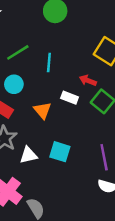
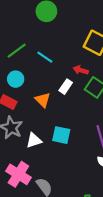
cyan line: (49, 62) -> (45, 57), turned -56
white rectangle: (70, 98) -> (66, 87), turned -72

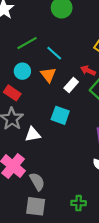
orange triangle: (43, 100) -> (48, 75), moved
cyan square: (61, 135) -> (60, 115), moved

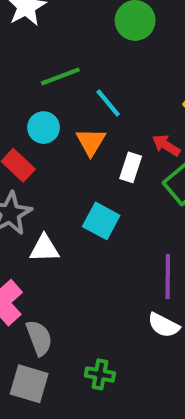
white rectangle: (71, 85) -> (131, 167), turned -32
green cross: (79, 203) -> (100, 374), moved

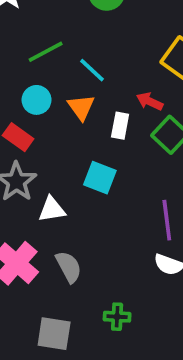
gray semicircle: (39, 338) -> (69, 267), moved

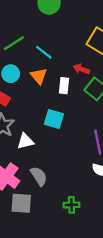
gray square: (54, 334) -> (21, 203), moved

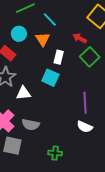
white rectangle: (64, 86) -> (59, 57), moved
gray semicircle: (39, 176) -> (31, 125), turned 126

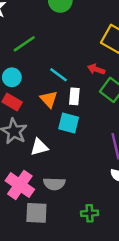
cyan line: (50, 20) -> (58, 75), moved
cyan circle: (19, 34) -> (12, 77), moved
orange triangle: (43, 39) -> (49, 99), moved

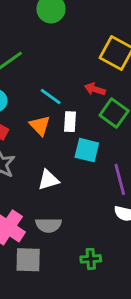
cyan square: (69, 123) -> (87, 150), moved
white triangle: (39, 147) -> (48, 180), moved

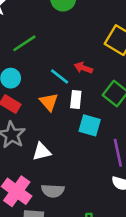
red arrow: (95, 89) -> (83, 68), moved
white triangle: (48, 180) -> (42, 152), moved

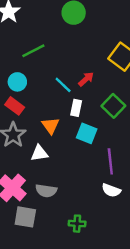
red arrow: (83, 68) -> (86, 79), turned 112
orange triangle: (49, 102) -> (51, 126), moved

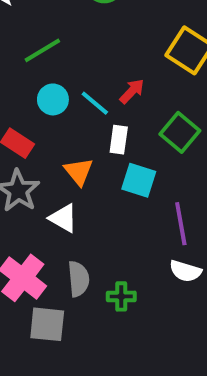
cyan circle: (17, 82) -> (53, 99), moved
white triangle: (39, 153) -> (63, 218), turned 42
gray semicircle: (46, 191) -> (79, 279), turned -100
green cross: (77, 224) -> (121, 296), moved

